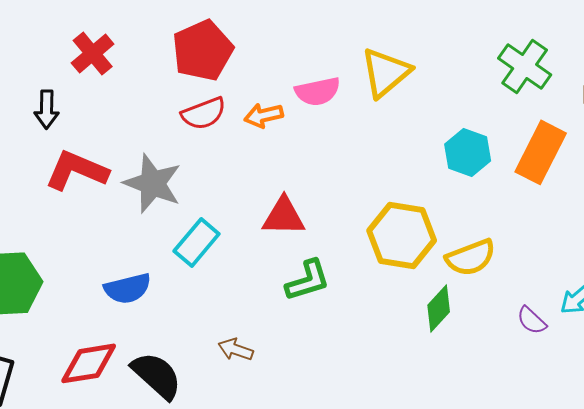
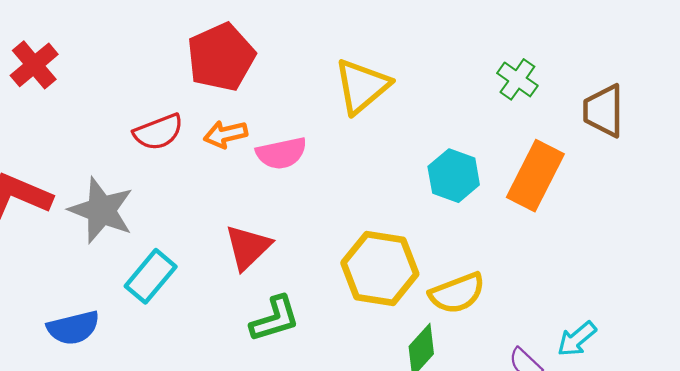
red pentagon: (203, 50) -> (221, 57), moved
green cross: (525, 66) -> (517, 79), size x0.7
pink semicircle: (318, 91) -> (281, 153), moved
red triangle: (284, 216) -> (248, 247), turned -45

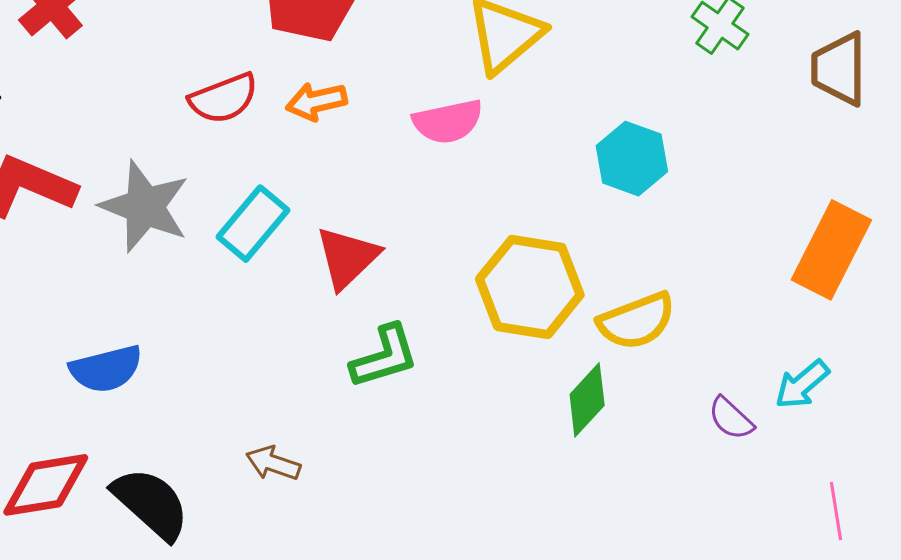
pink semicircle: (281, 153) -> (448, 121), moved
orange rectangle: (535, 176) -> (831, 250), moved
cyan rectangle: (151, 276) -> (253, 224), moved

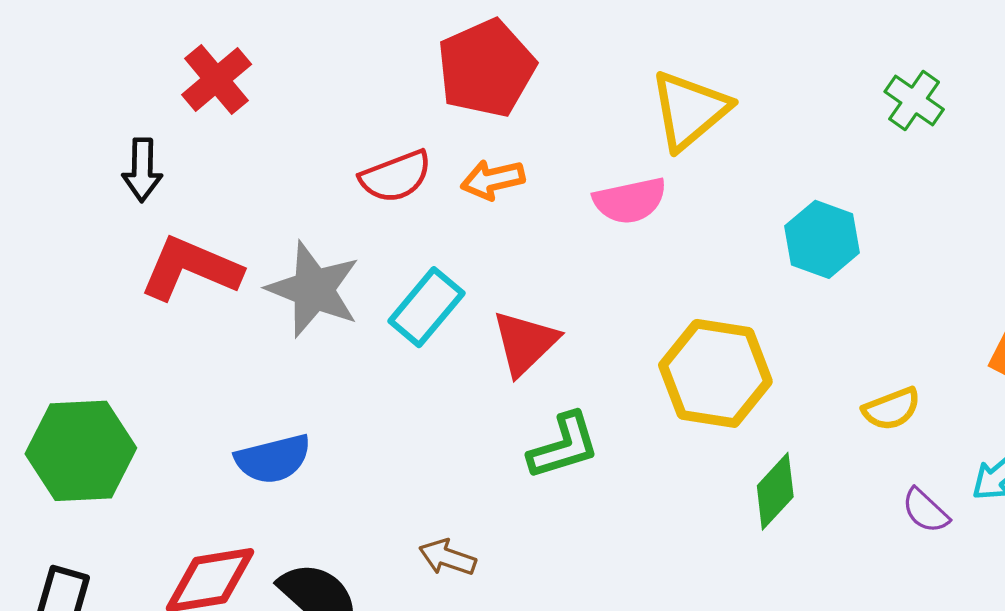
yellow semicircle: (637, 321) -> (891, 409), moved, size x0.7

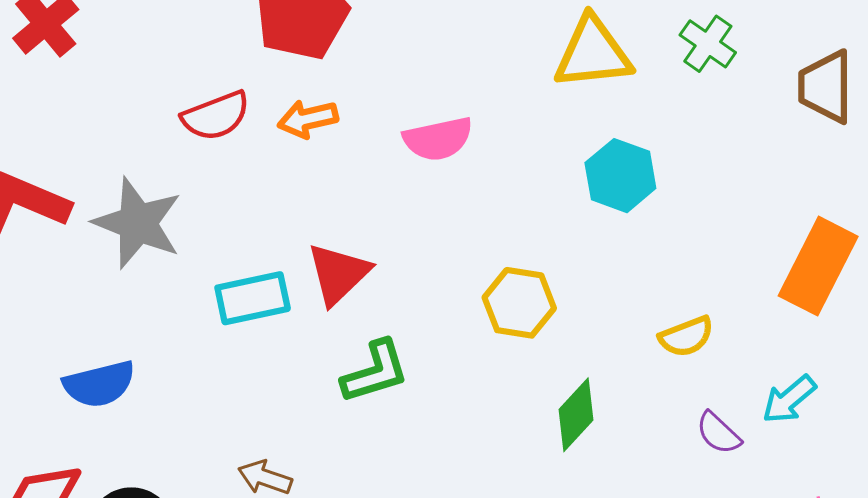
yellow triangle: (690, 110) -> (593, 53), moved, turned 34
cyan rectangle: (426, 307) -> (253, 298), moved, turned 38
yellow hexagon: (715, 373) -> (519, 303), size x0.7

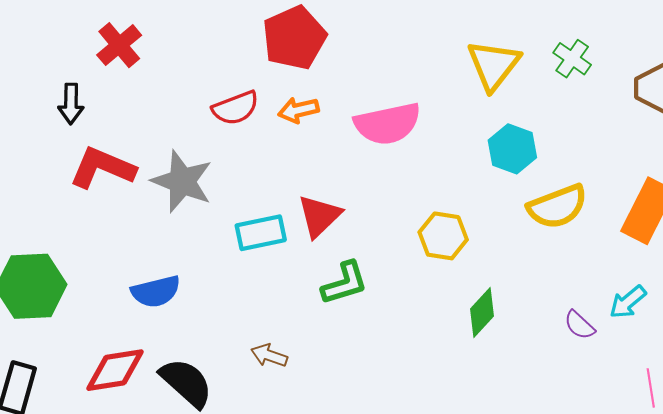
yellow triangle: (593, 53) -> (493, 65), turned -46
pink semicircle: (438, 139) -> (388, 124), size x1.4
yellow semicircle: (686, 337) -> (557, 207), moved, size x1.6

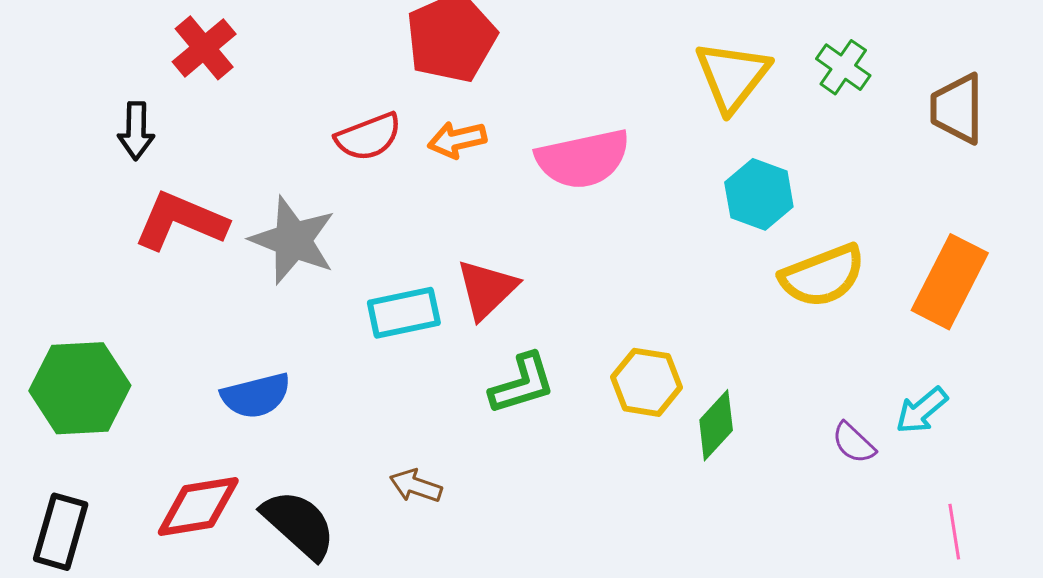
yellow hexagon: (443, 236) -> (646, 382), moved

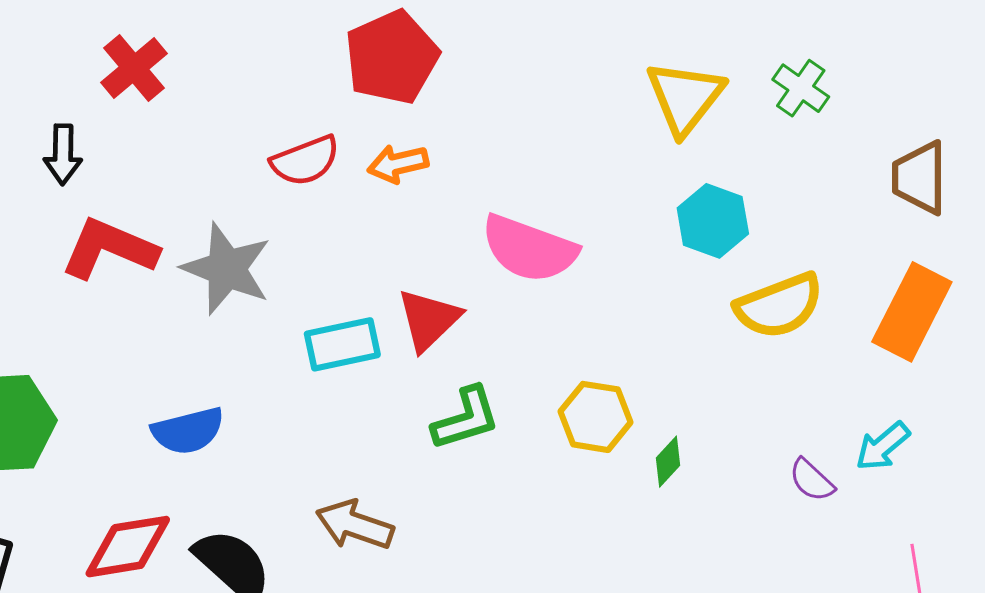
brown trapezoid: (957, 109) -> (920, 178), moved
pink semicircle: (583, 159) -> (529, 249), moved, turned 32
green diamond: (716, 425) -> (668, 462), size x0.7
brown arrow: (416, 486) -> (355, 525), size x1.4

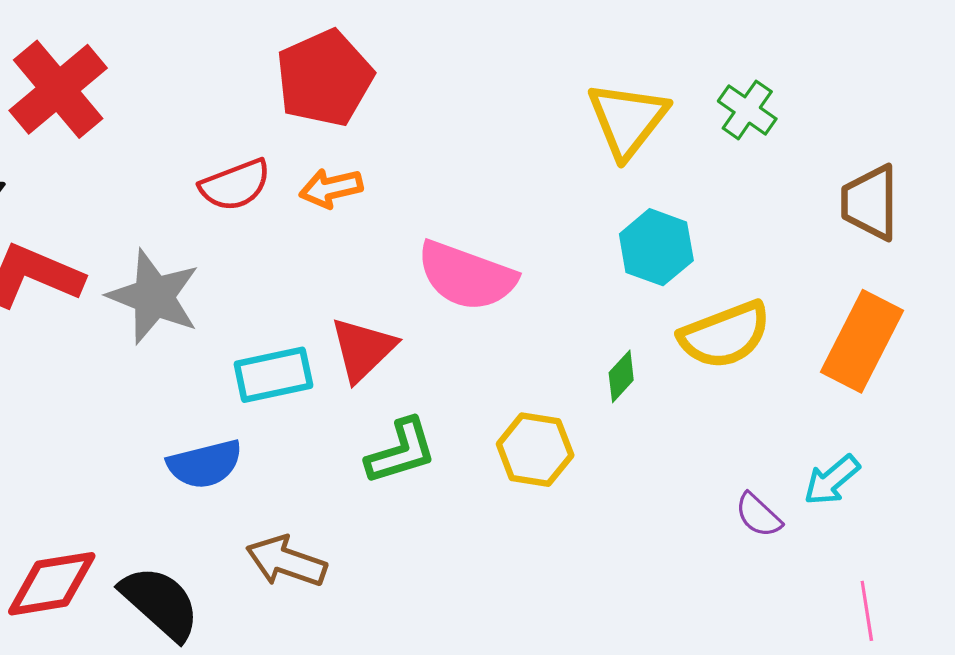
red cross: (134, 68) -> (58, 89), size x1.4
blue semicircle: (188, 431) -> (205, 464), moved
green diamond: (668, 462) -> (621, 376), moved

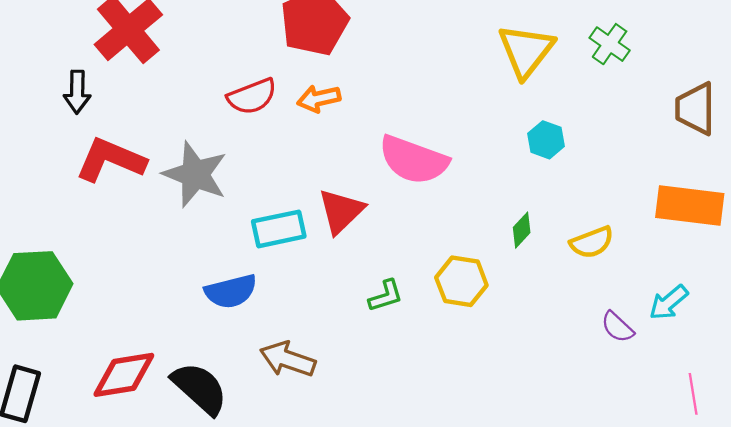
cyan hexagon: (656, 247) -> (546, 140), size x0.7
yellow semicircle: (725, 335) -> (592, 242), moved, size x0.7
orange rectangle: (862, 341) -> (690, 206), turned 70
green L-shape: (401, 451) -> (386, 296), moved, size x0.7

